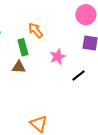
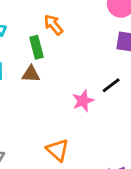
pink star: (58, 57) -> (83, 101), moved

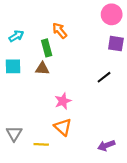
pink star: (83, 101) -> (63, 101), moved

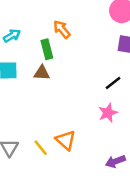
pink star: (63, 101) -> (108, 113), moved
yellow line: (41, 144) -> (41, 148), moved, turned 48

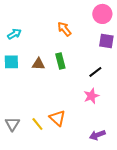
orange arrow: (62, 29) -> (64, 29), moved
green rectangle: (47, 49) -> (60, 61), moved

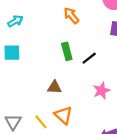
brown triangle: (38, 64) -> (54, 87), moved
black line: (95, 72) -> (89, 58), moved

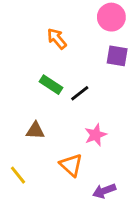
green rectangle: (67, 51) -> (51, 85), turned -42
orange triangle: (63, 115) -> (71, 165), moved

